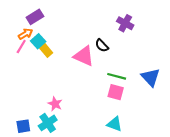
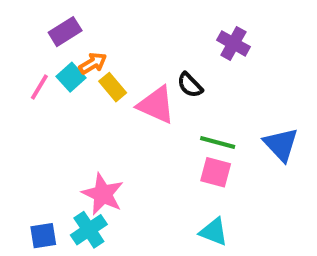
orange arrow: (25, 34) -> (93, 63), moved
yellow rectangle: (46, 50) -> (113, 87), moved
pink star: (55, 104) -> (103, 194), size x1.5

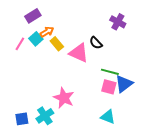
blue triangle: (281, 145) -> (124, 84), moved, turned 36
pink star: (103, 194) -> (64, 98), moved

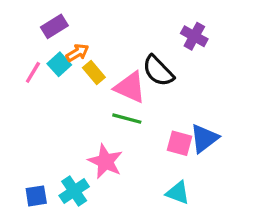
black semicircle: (96, 43) -> (158, 71), size x1.5
green line: (110, 72) -> (127, 119), moved

